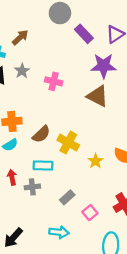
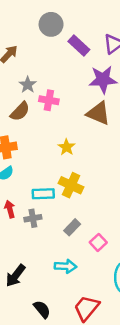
gray star: (22, 71) -> (28, 85), moved
brown semicircle: (41, 134) -> (20, 111), moved
yellow cross: (68, 143) -> (71, 185), moved
yellow star: (95, 161) -> (67, 147), moved

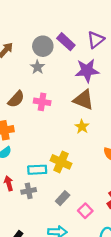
gray circle: (51, 24) -> (43, 46), moved
gray star: (28, 85) -> (37, 67), moved
pink cross: (49, 100) -> (42, 102), moved
yellow star: (67, 147) -> (82, 127), moved

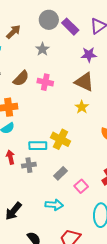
gray circle: (43, 46) -> (49, 20), moved
purple star: (87, 71) -> (89, 55), size x0.7

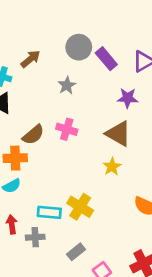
brown semicircle: (21, 78) -> (33, 135), moved

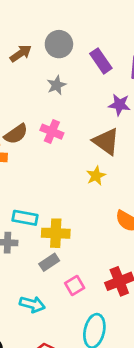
gray circle: (79, 47) -> (59, 44), moved
yellow cross: (80, 207) -> (56, 233), moved, turned -35

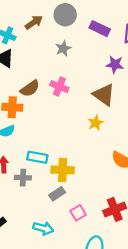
purple rectangle: (101, 61) -> (100, 29), turned -30

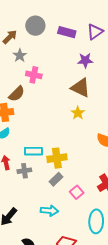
gray star: (63, 48) -> (20, 56), moved
pink cross: (59, 87) -> (34, 75), moved

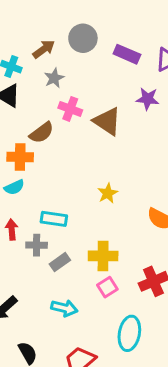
brown triangle: (81, 88) -> (107, 121), moved
yellow star: (78, 113) -> (108, 193), moved
yellow cross: (57, 158) -> (103, 256), moved
gray rectangle: (56, 179) -> (60, 262), moved

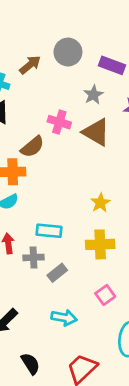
gray star: (54, 78) -> (93, 95), moved
yellow cross: (103, 256) -> (100, 244), moved

